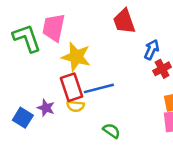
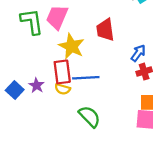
red trapezoid: (124, 21) -> (105, 30), moved
green semicircle: (112, 131) -> (90, 117), size x1.5

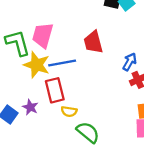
yellow star: (71, 46) -> (37, 65), moved
blue line: (86, 78) -> (62, 63), moved
yellow semicircle: (63, 89) -> (69, 111), moved

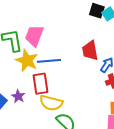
red trapezoid: (93, 42) -> (90, 51), moved
yellow semicircle: (69, 111) -> (51, 103), size x1.6

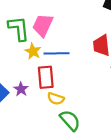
yellow star: (27, 60) -> (33, 51), size x0.7
yellow semicircle: (51, 103) -> (56, 99), size x0.7

